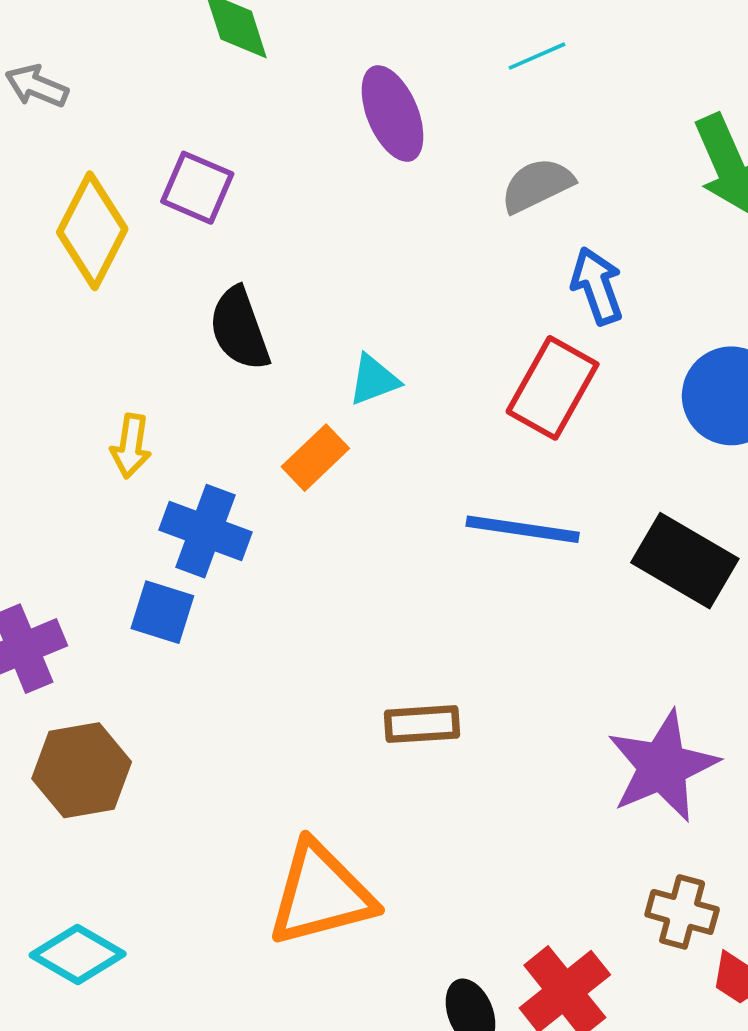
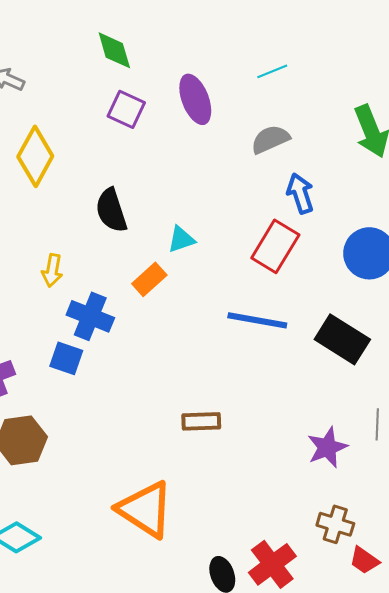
purple square: (197, 188) -> (126, 109), moved
purple star: (663, 766) -> (327, 447), size x0.7
orange triangle: (321, 894) -> (145, 509), turned 46

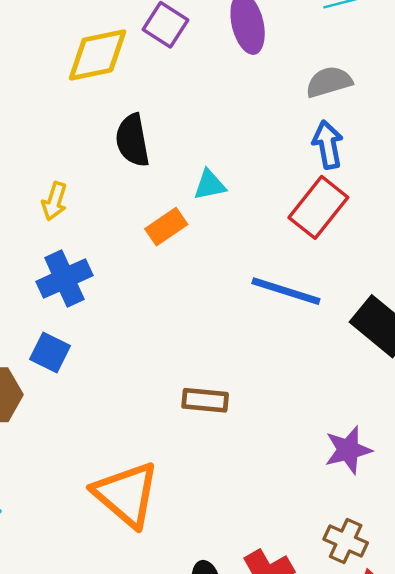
yellow diamond: (35, 156) -> (97, 55), moved, turned 42
blue arrow: (300, 193) -> (328, 145), moved
blue cross: (90, 316) -> (64, 278), moved, turned 36
blue square: (66, 358) -> (50, 353), moved

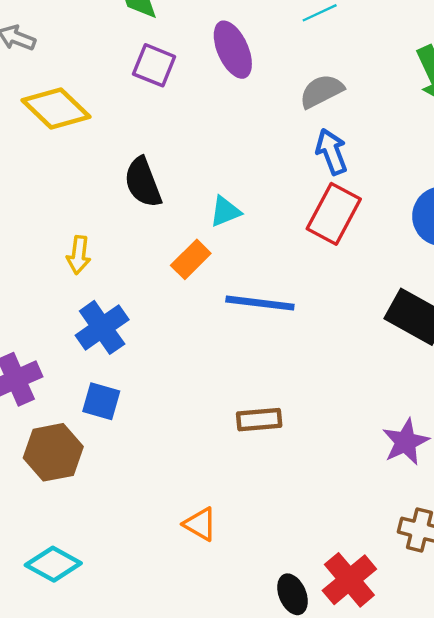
yellow diamond: (97, 55) -> (56, 108), moved, turned 66
blue line: (286, 291) -> (260, 303), moved
orange triangle: (126, 494) -> (200, 524), size x0.5

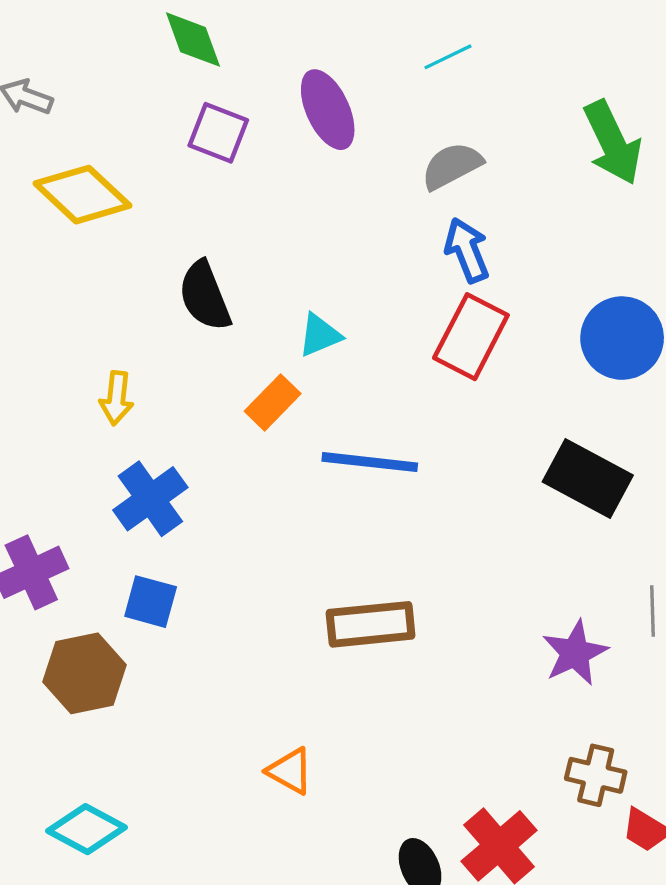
brown rectangle: (259, 420) -> (371, 624), size x1.4

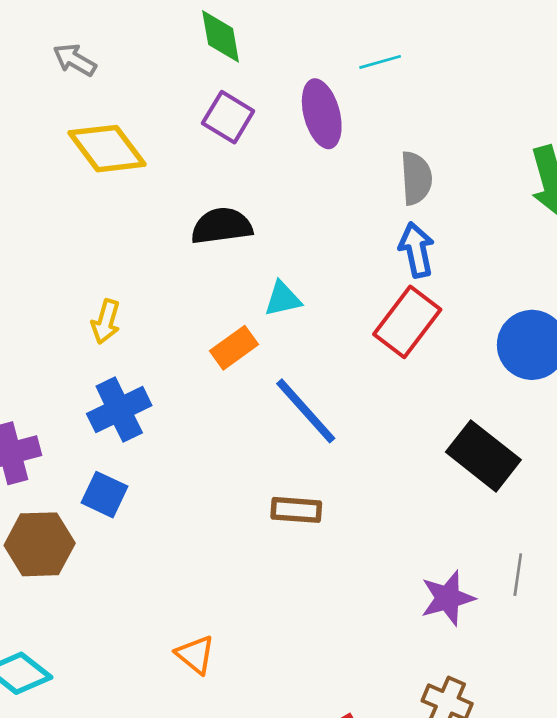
cyan line: (448, 57) -> (380, 62), moved
gray semicircle: (452, 166) -> (416, 178), turned 104
black semicircle: (205, 296) -> (222, 226), moved, turned 94
blue line: (370, 462) -> (306, 411), turned 32
brown rectangle: (371, 624) -> (296, 510), moved, size x0.7

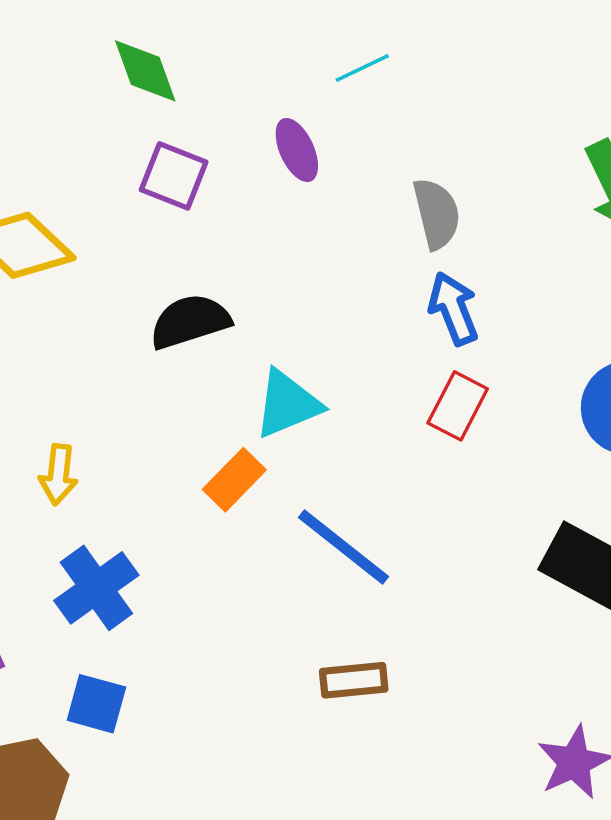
purple ellipse: (322, 114) -> (297, 150), size x0.7
cyan triangle: (283, 299) -> (287, 404), size x1.4
red rectangle: (407, 322) -> (458, 406), size x0.7

